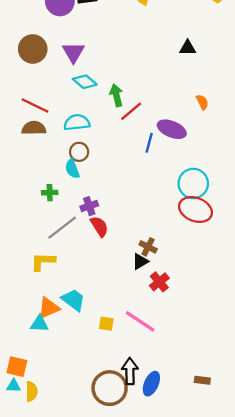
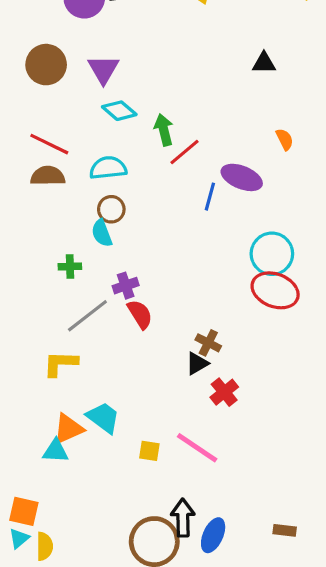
cyan triangle: (13, 386) -> (19, 538), turned -42

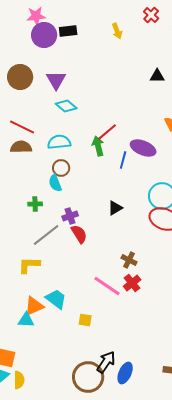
green arrow: (164, 130) -> (98, 146), moved
brown cross: (208, 343) -> (129, 260), moved
black triangle: (197, 363) -> (115, 208), moved
pink line: (197, 448) -> (107, 286), moved
black arrow: (183, 518) -> (106, 362), turned 35

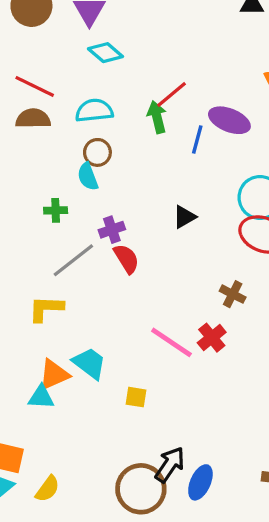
brown cross: (129, 260) -> (233, 294), moved
yellow semicircle: (19, 380) -> (48, 489), moved, turned 36

